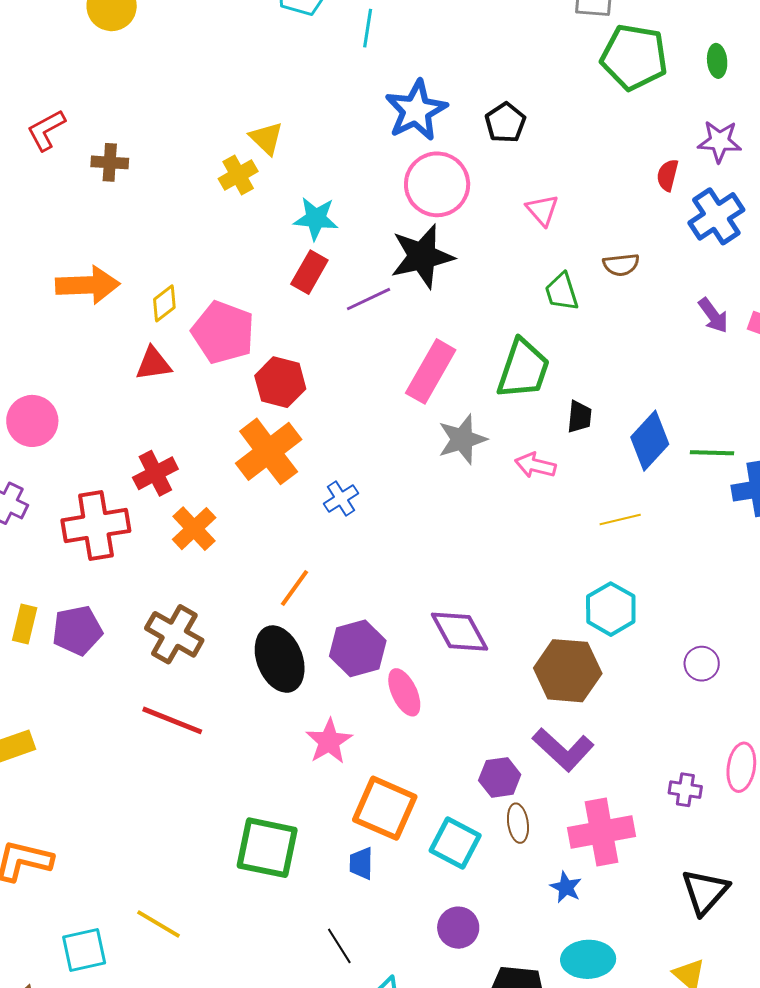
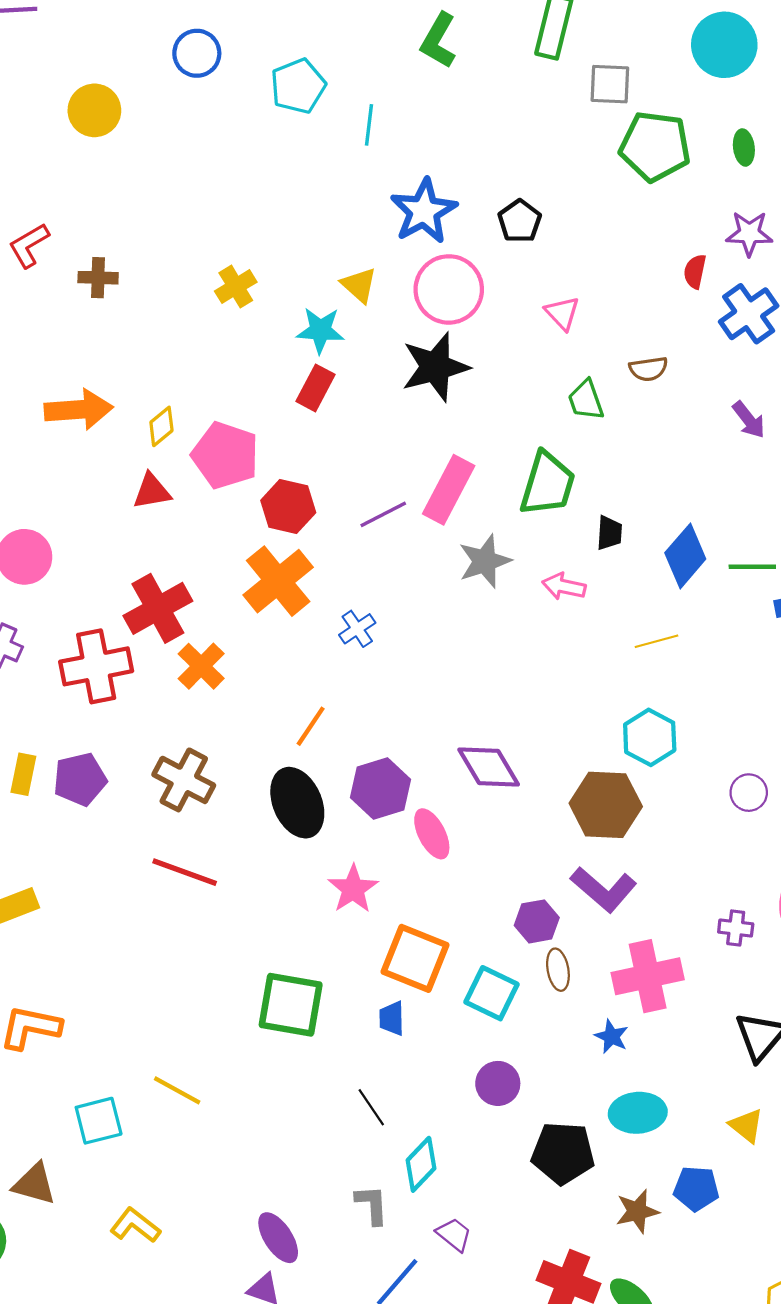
yellow triangle: (266, 138) -> (359, 285), moved
purple line: (368, 299) -> (383, 514), moved
red cross: (155, 473) -> (158, 608), size x1.4

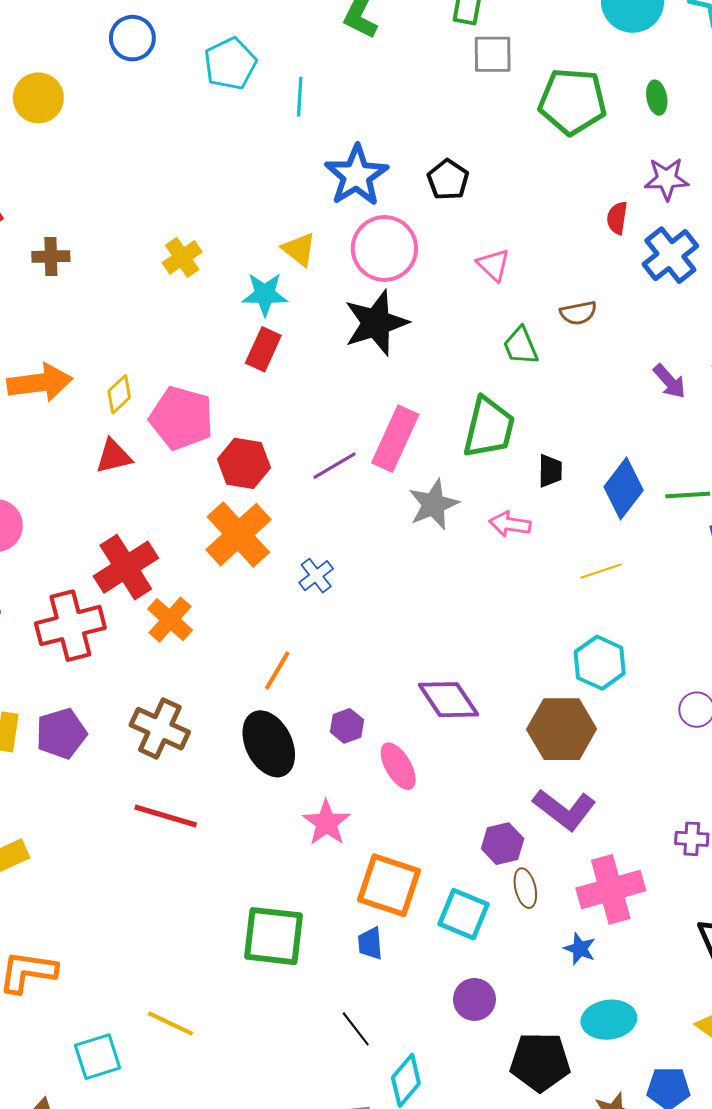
gray square: (610, 84) -> (493, 54), moved
purple arrow: (749, 420) -> (669, 381), moved
purple hexagon: (380, 788) -> (347, 726), size x0.6

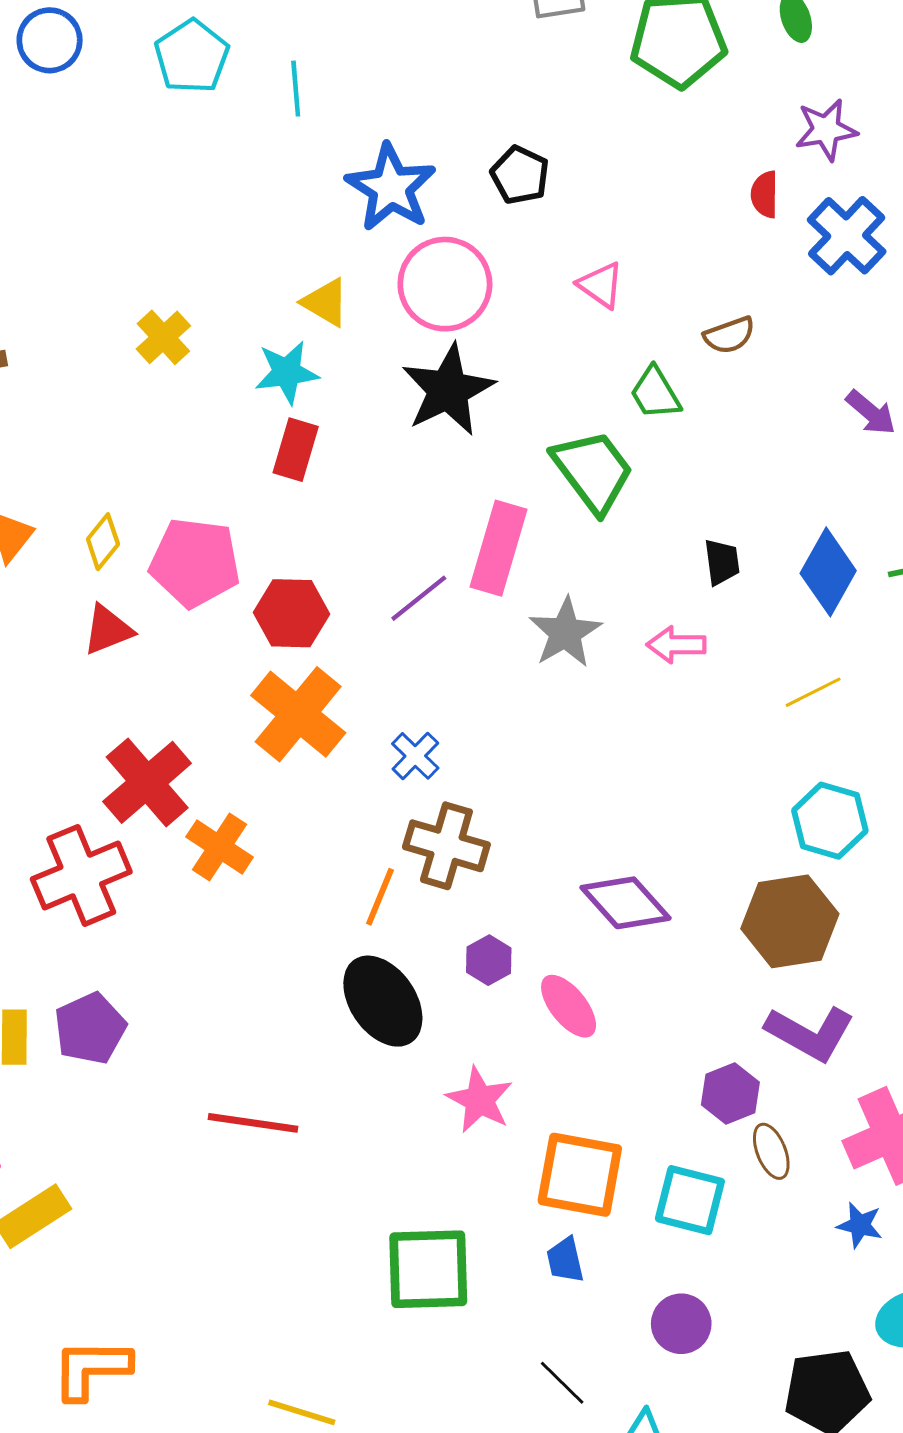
green trapezoid: (489, 428) -> (593, 471), moved, turned -42
brown cross: (160, 729) -> (446, 846), moved
purple circle: (474, 999) -> (681, 1324), moved

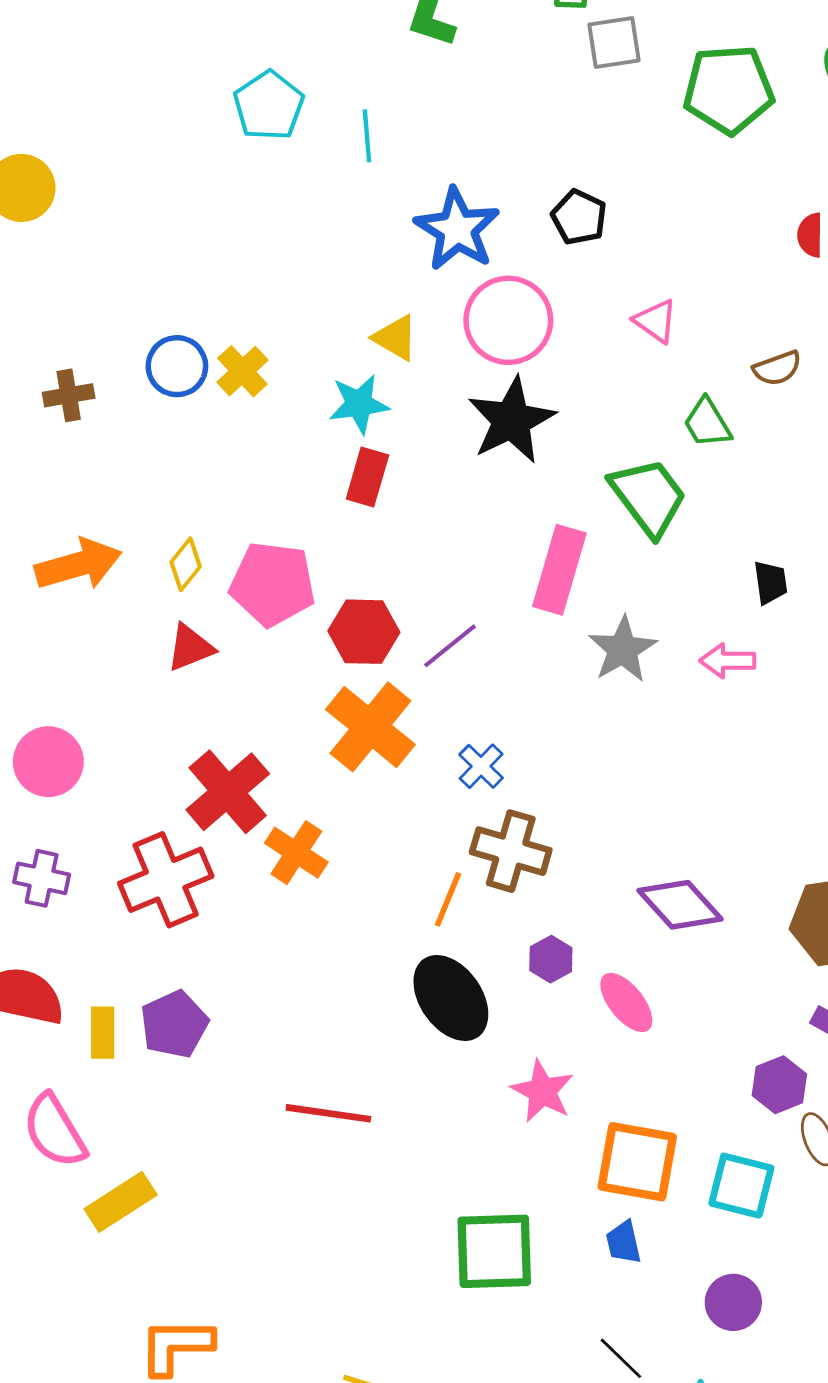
blue circle: (50, 40) -> (177, 366), moved
purple line: (419, 598) -> (450, 646), moved

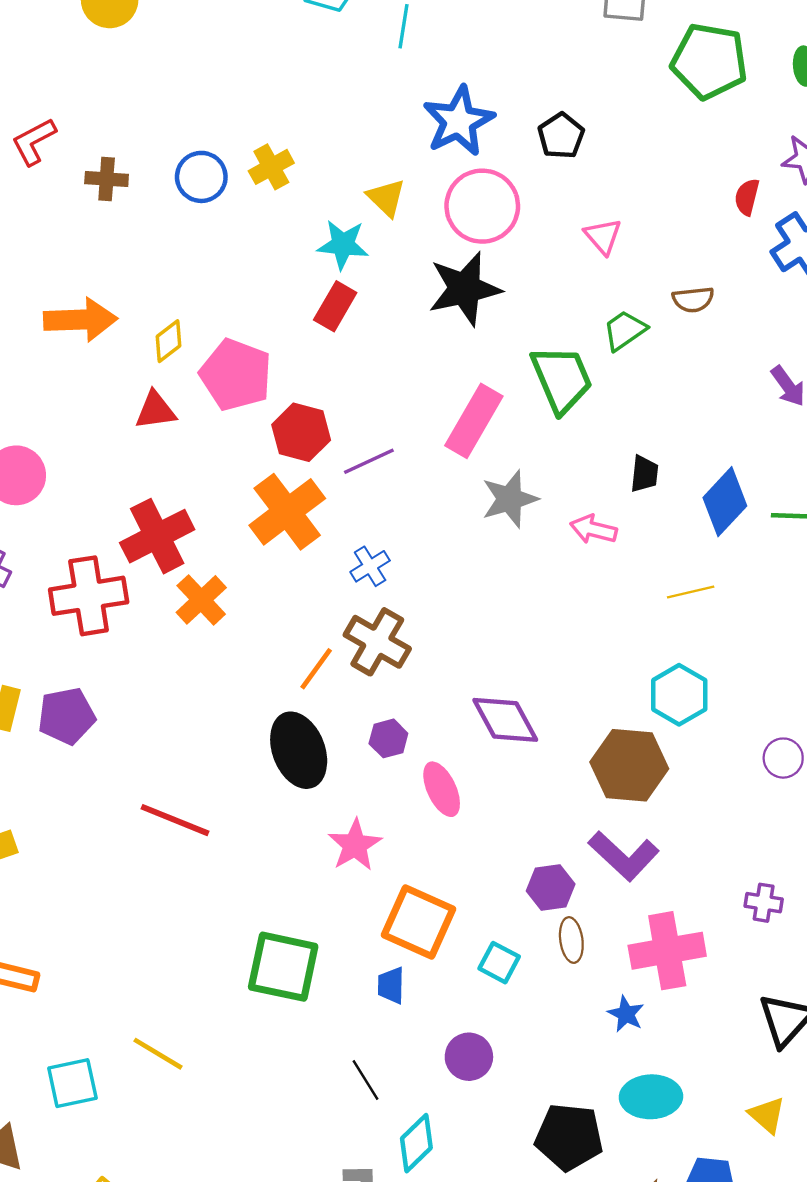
yellow cross: (242, 371) -> (271, 167), moved
green trapezoid: (707, 423) -> (625, 330), turned 72
cyan square: (741, 1186) -> (499, 963), size x0.7

